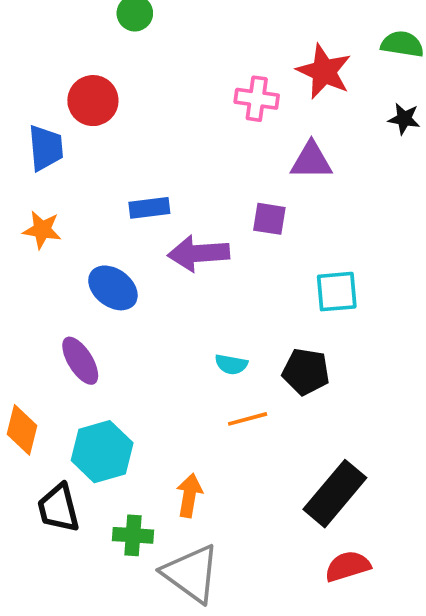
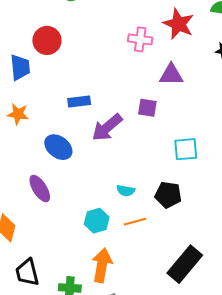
purple arrow: (198, 253) -> (107, 127), turned -36
cyan hexagon: (102, 452) -> (97, 221), moved, size x0.7
orange arrow: (189, 495) -> (102, 265), size x1.4

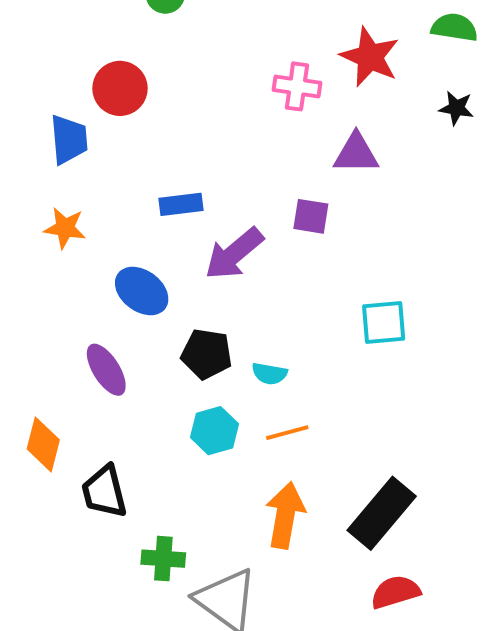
cyan square: (186, 149) -> (384, 322), moved
black pentagon: (168, 195) -> (207, 354), moved
orange arrow: (102, 265) -> (285, 515), moved
black trapezoid: (27, 272) -> (104, 492), moved

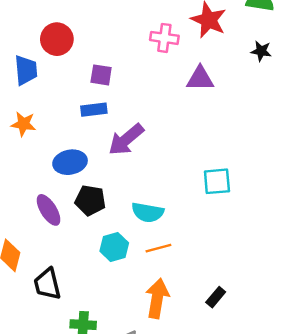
purple square: (311, 216) -> (101, 75), moved
blue ellipse: (142, 291) -> (70, 162), turned -48
black pentagon: (207, 354) -> (90, 200), moved
cyan semicircle: (270, 374) -> (148, 212), size x1.5
black rectangle: (382, 513) -> (216, 297), size x0.5

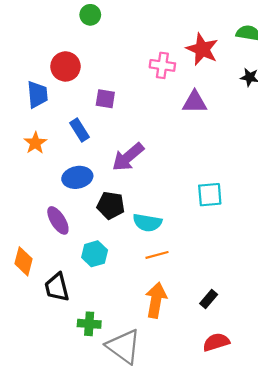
blue rectangle: (94, 110) -> (79, 130), moved, turned 65
orange star: (23, 124) -> (35, 143), turned 30
black pentagon: (90, 200) -> (111, 205), moved
cyan hexagon: (114, 247) -> (95, 254), moved

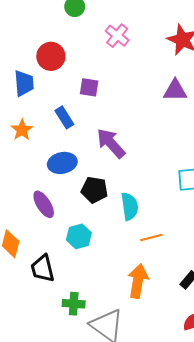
pink cross: (162, 65) -> (117, 36), moved, turned 30
purple arrow: (128, 157) -> (111, 143), turned 88
cyan semicircle: (147, 223) -> (130, 206), turned -108
orange line: (157, 255) -> (151, 237), moved

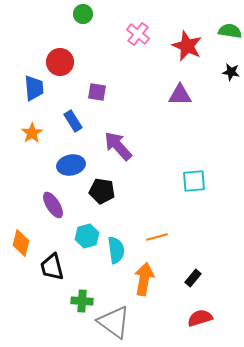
pink cross: (117, 36) -> (138, 34), moved
cyan semicircle: (130, 206) -> (116, 250), moved

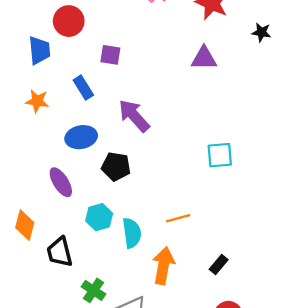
orange star: (32, 133) -> (37, 101), turned -30
green cross: (82, 301) -> (93, 290), turned 30

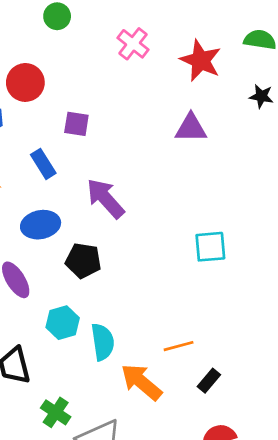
orange line: (178, 218) -> (179, 346), moved
orange arrow: (163, 266) -> (141, 382), turned -60

